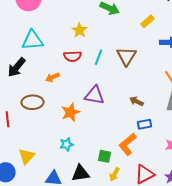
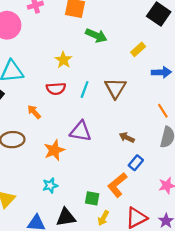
orange arrow: (53, 77) -> (34, 112), turned 72
blue rectangle: (145, 124) -> (136, 163), turned -40

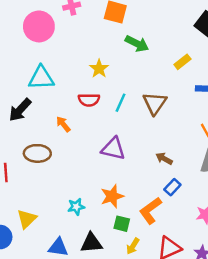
orange star: (54, 150) -> (112, 196), moved

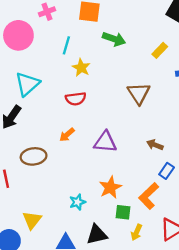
cyan triangle: (41, 78) -> (27, 84), turned -32
cyan line: (121, 103) -> (66, 45), moved
orange arrow: (63, 124) -> (67, 135), moved, turned -84

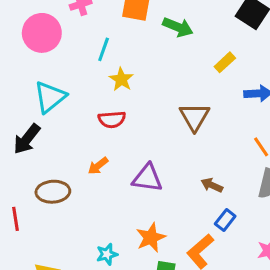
green arrow: (114, 39) -> (178, 27), moved

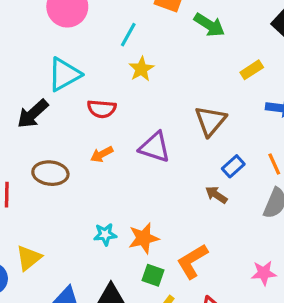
red semicircle: (112, 119) -> (102, 109), moved
purple triangle: (147, 178) -> (155, 147), moved
blue rectangle: (225, 220) -> (233, 166), moved
cyan star: (107, 254) -> (105, 234), moved

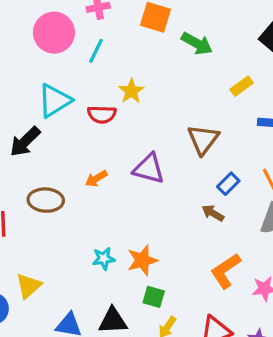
cyan line: (128, 35) -> (96, 51), moved
red semicircle: (102, 109) -> (102, 114), moved
orange L-shape: (192, 261) -> (226, 271), moved

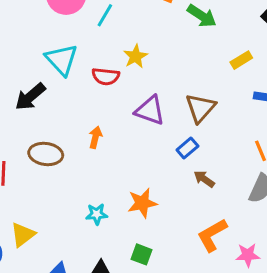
cyan triangle: (54, 101) -> (61, 60), turned -45
purple triangle: (149, 169) -> (150, 110), moved
orange arrow: (96, 179) -> (95, 137), turned 130
blue rectangle: (228, 184) -> (187, 148), moved
orange star: (142, 260) -> (142, 203), moved

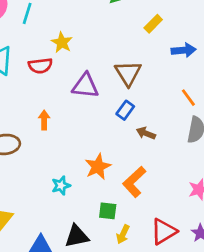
orange L-shape: (212, 235) -> (134, 182), moved

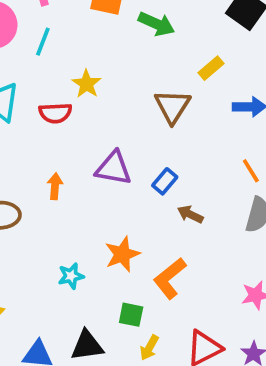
brown triangle: (128, 73) -> (172, 106), moved
purple triangle: (85, 86) -> (114, 168), moved

